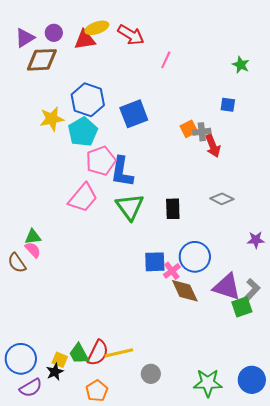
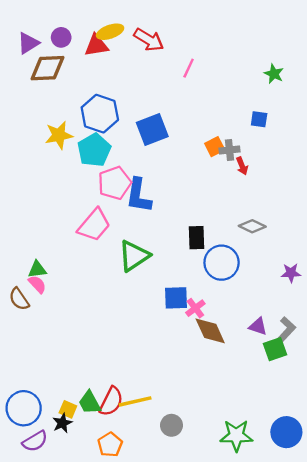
red arrow: (213, 146) -> (242, 166), size x0.7
green triangle: (130, 207) -> (134, 256), moved, turned 32
blue circle: (195, 257) -> (222, 263), moved
purple triangle: (227, 287) -> (258, 326), size x0.6

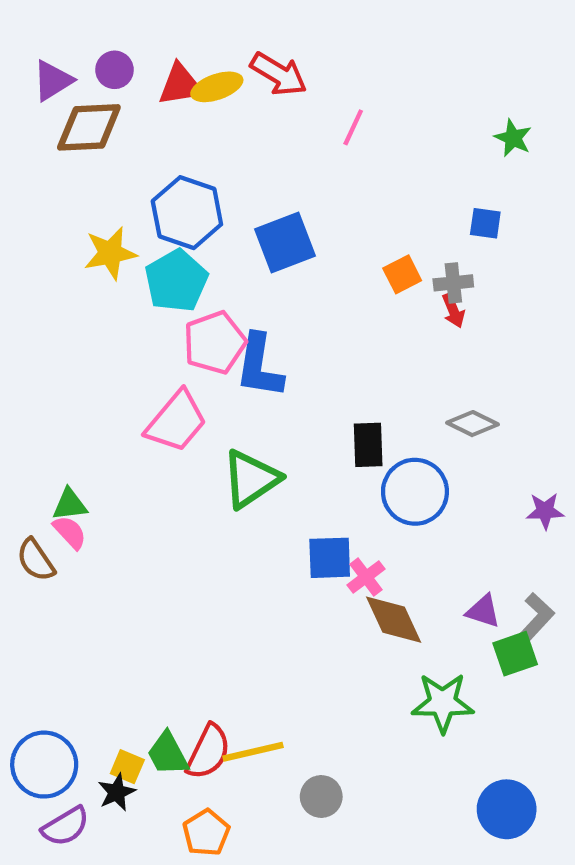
yellow ellipse: (110, 32) -> (217, 87), moved
gray cross: (230, 150) -> (453, 283), moved
blue circle: (286, 432) -> (507, 809), moved
green star: (236, 436) -> (443, 703), moved

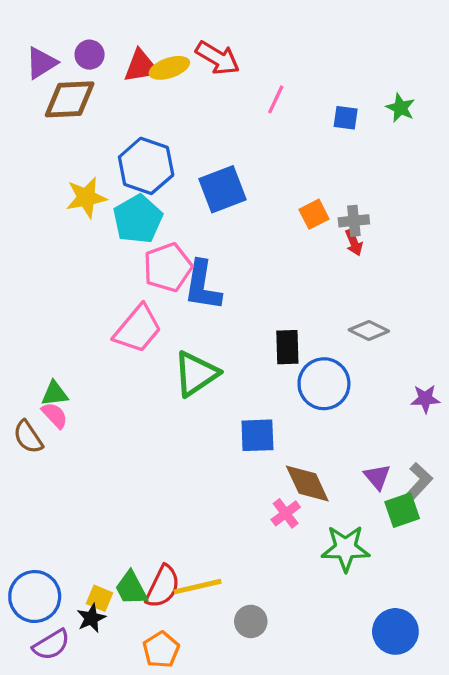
blue square: (485, 223) -> (346, 118), moved
pink cross: (366, 577) -> (286, 513), moved
purple triangle: (483, 611) -> (377, 477), turned 32

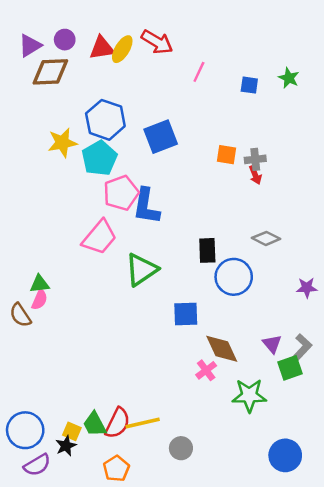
yellow ellipse: (169, 68) -> (122, 49), turned -40
orange square: (314, 214) -> (226, 155), turned 36
pink semicircle: (55, 415) -> (40, 300), turned 66

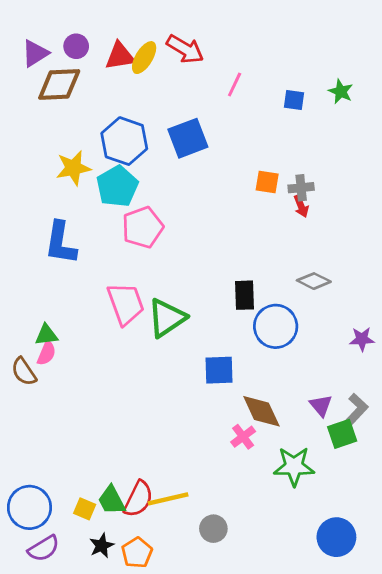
blue square: (161, 137) -> (188, 138), moved
blue L-shape: (146, 206) -> (61, 243), moved
pink trapezoid: (99, 237) -> (126, 304), moved, turned -60
black star: (66, 446) -> (102, 546), moved

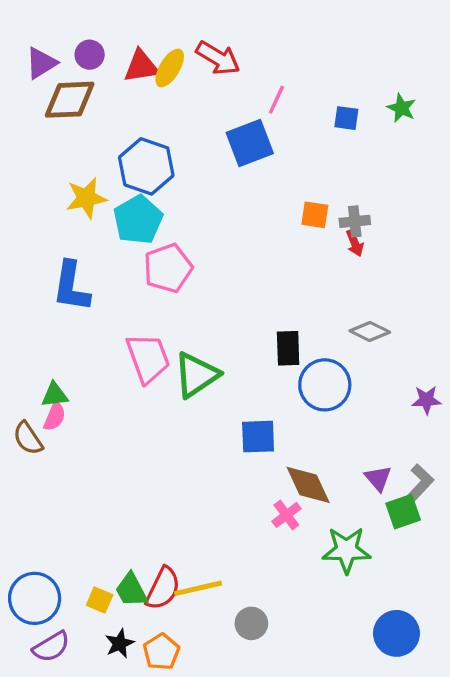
blue square: (188, 138) -> (250, 143), moved

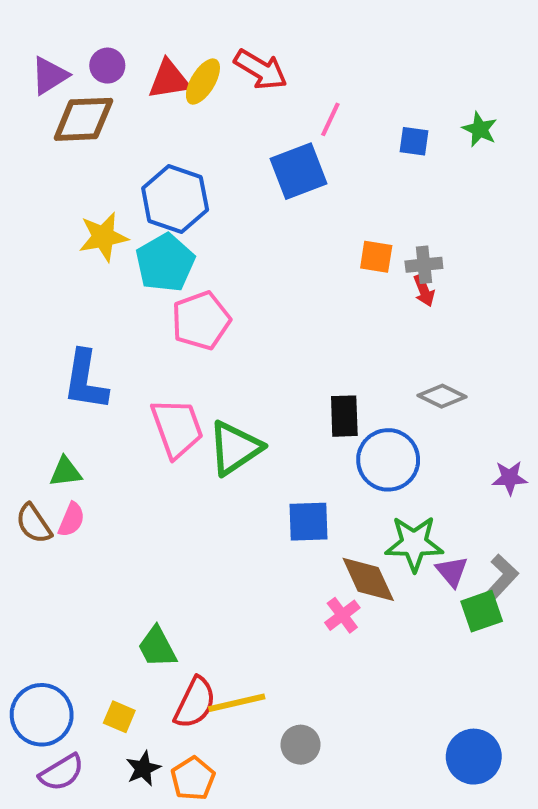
blue L-shape: (71, 286) -> (85, 380), moved
pink semicircle: (55, 417) -> (71, 520), moved
green star: (346, 550) -> (414, 544), moved
green trapezoid: (131, 590) -> (157, 647), moved

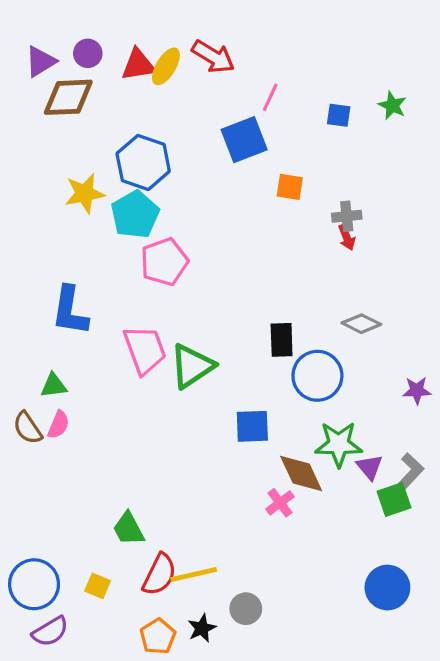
orange square: (376, 257) -> (290, 187), moved
blue circle: (474, 757) -> (387, 588), moved
black star: (143, 769) -> (202, 628), moved

